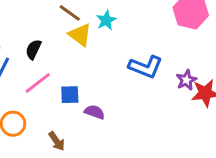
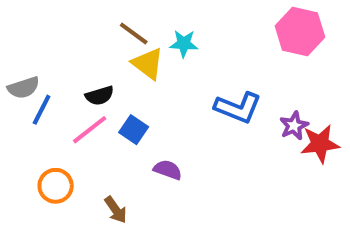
cyan star: (106, 20) -> (184, 44), turned 30
black semicircle: (33, 49) -> (100, 96), moved, turned -132
blue square: (70, 95) -> (134, 130), moved, turned 36

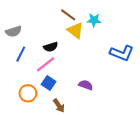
gray semicircle: (23, 88) -> (14, 31), moved
blue square: (134, 130) -> (49, 83), moved

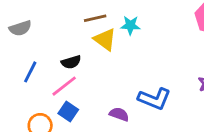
brown line: (68, 15) -> (95, 18), turned -49
gray semicircle: (14, 31) -> (20, 28), moved
blue L-shape: (122, 53) -> (154, 99), moved

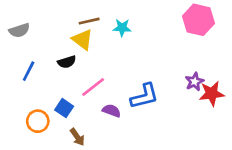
yellow triangle: (105, 39) -> (83, 40), moved
pink line: (64, 86) -> (93, 87), moved
blue L-shape: (154, 99) -> (144, 96), turned -36

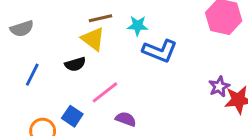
blue L-shape: (144, 96) -> (160, 51), moved, turned 36

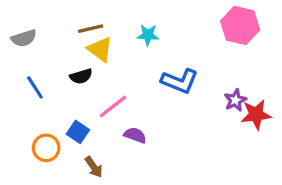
brown line: (100, 18) -> (91, 29), moved
blue L-shape: (160, 51) -> (180, 81), moved
blue line: (32, 75) -> (35, 87), turned -60

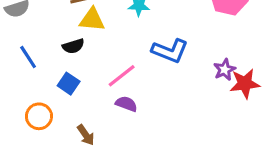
yellow triangle: (100, 49) -> (92, 20), turned -32
pink line: (113, 107) -> (122, 76), moved
blue square: (78, 132) -> (69, 84), moved

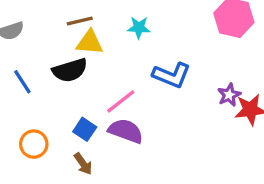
black semicircle: (73, 46) -> (70, 70), size x1.5
blue square: (69, 84) -> (85, 129), moved
purple semicircle: (126, 104) -> (126, 131), size x1.5

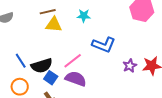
black semicircle: (70, 70) -> (42, 66), moved
blue line: (22, 82) -> (21, 61), moved
purple star: (229, 95) -> (130, 66), moved

